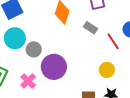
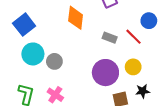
gray rectangle: (91, 28) -> (110, 38), moved
purple circle: (54, 67) -> (105, 73), moved

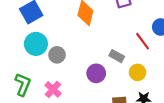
gray rectangle: (110, 38) -> (117, 56), moved
purple circle: (105, 73) -> (96, 73), moved, size x0.7

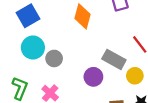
gray rectangle: (117, 56) -> (114, 59), size x1.5

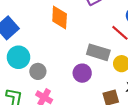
gray circle: (54, 58) -> (38, 71), moved

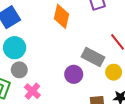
gray circle: (38, 71) -> (19, 70), moved

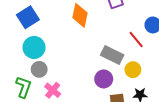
purple circle: (74, 74) -> (104, 79), moved

